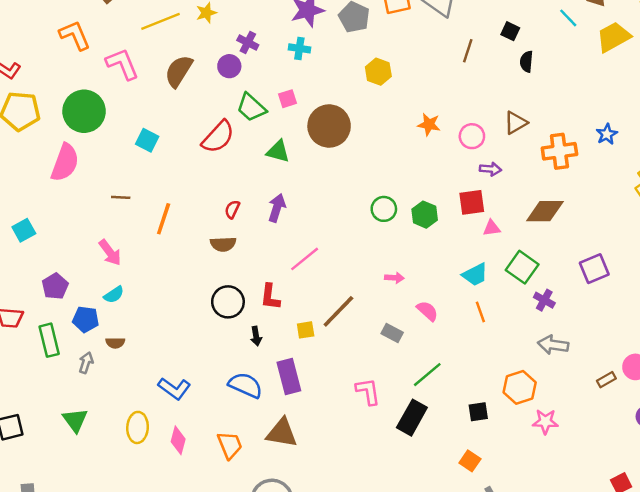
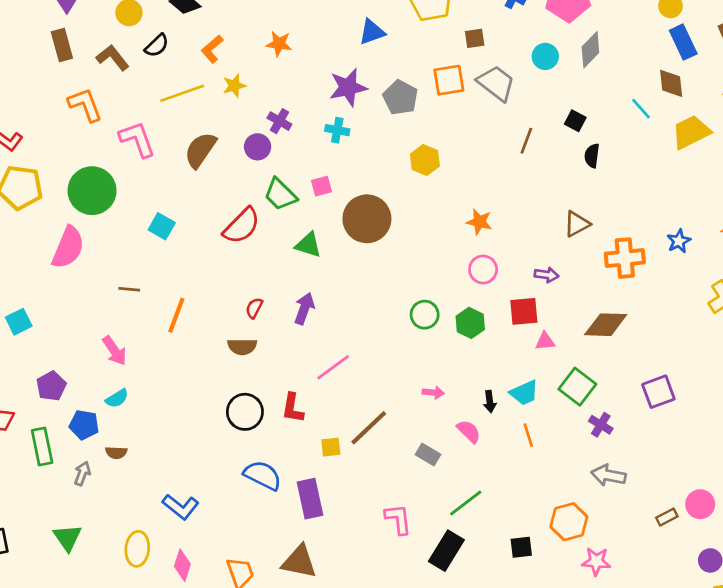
pink circle: (472, 136) -> (483, 269), moved
black arrow: (256, 336) -> (490, 401), moved
blue semicircle: (245, 385) -> (263, 475), moved

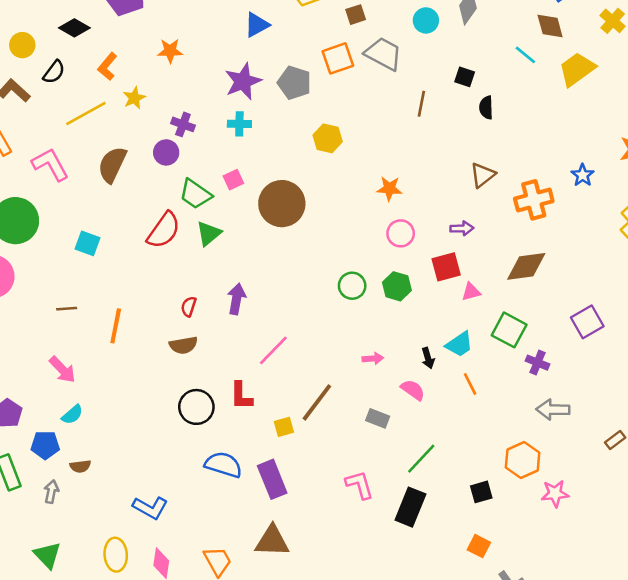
green triangle: (308, 245) -> (209, 234), moved, turned -48

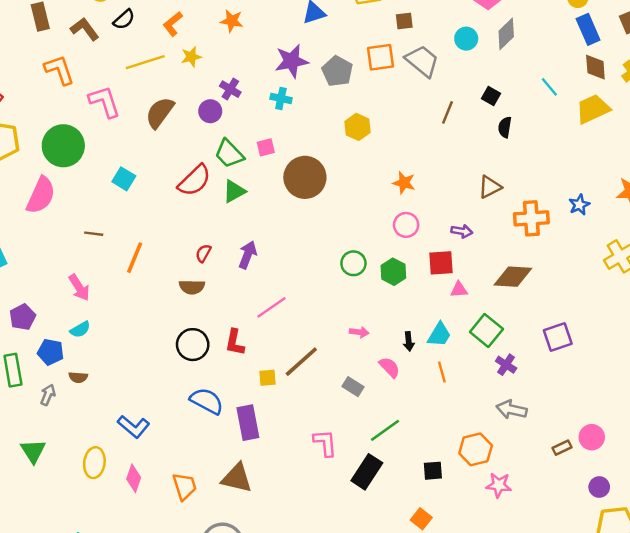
brown diamond: (550, 26) -> (595, 67), moved
cyan trapezoid: (459, 344) -> (439, 335), turned -36

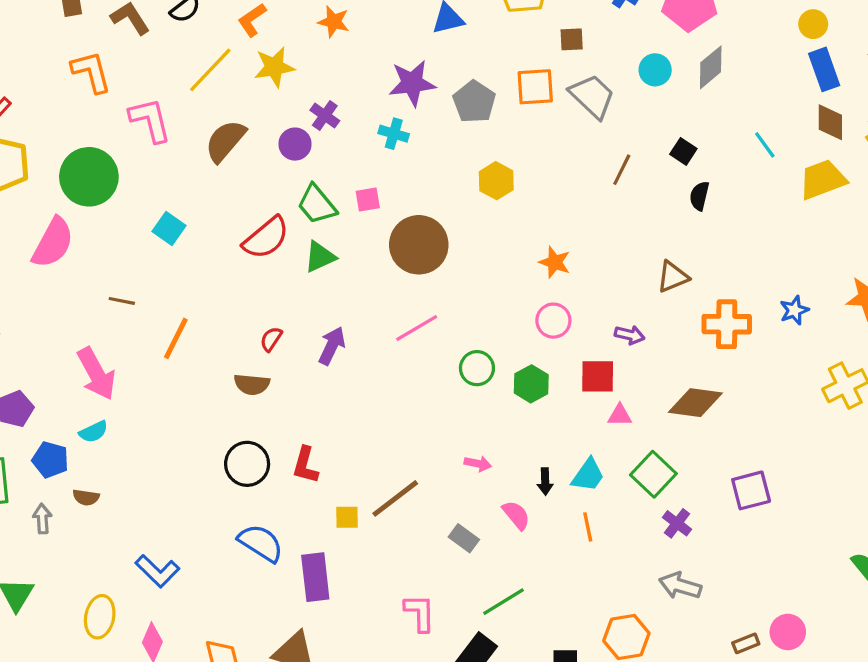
yellow star: (191, 57) -> (274, 67), size x1.4
yellow line: (145, 62) -> (210, 70), turned -33
pink arrow: (79, 287) -> (96, 374), size x1.4
pink line: (272, 307) -> (417, 328), moved
gray arrow: (48, 395) -> (42, 519), turned -30

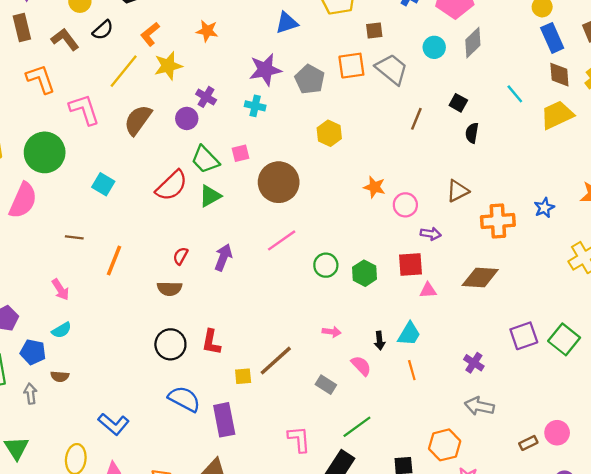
pink circle: (553, 321) -> (405, 205), moved
pink arrow: (96, 374) -> (60, 290), size x0.6
green square: (653, 474) -> (564, 339), moved

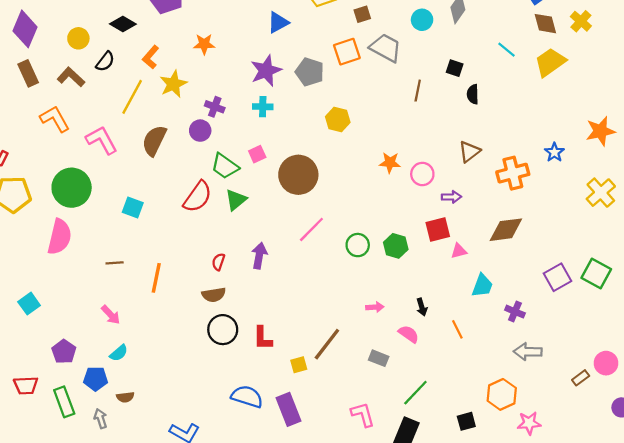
cyan trapezoid: (409, 334) -> (482, 286), moved
black circle: (170, 344) -> (223, 330), moved

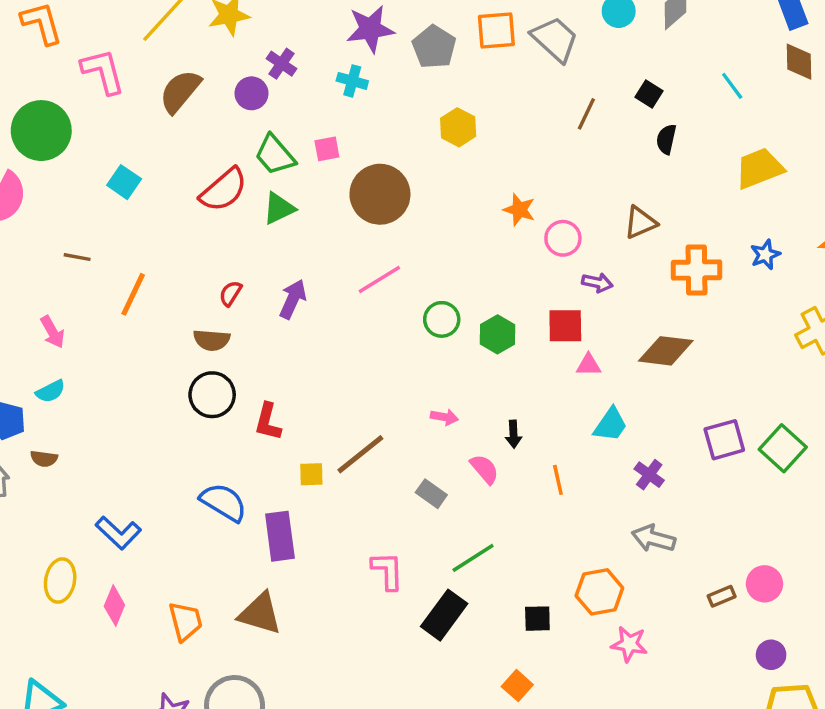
yellow trapezoid: (550, 62) -> (759, 168), moved

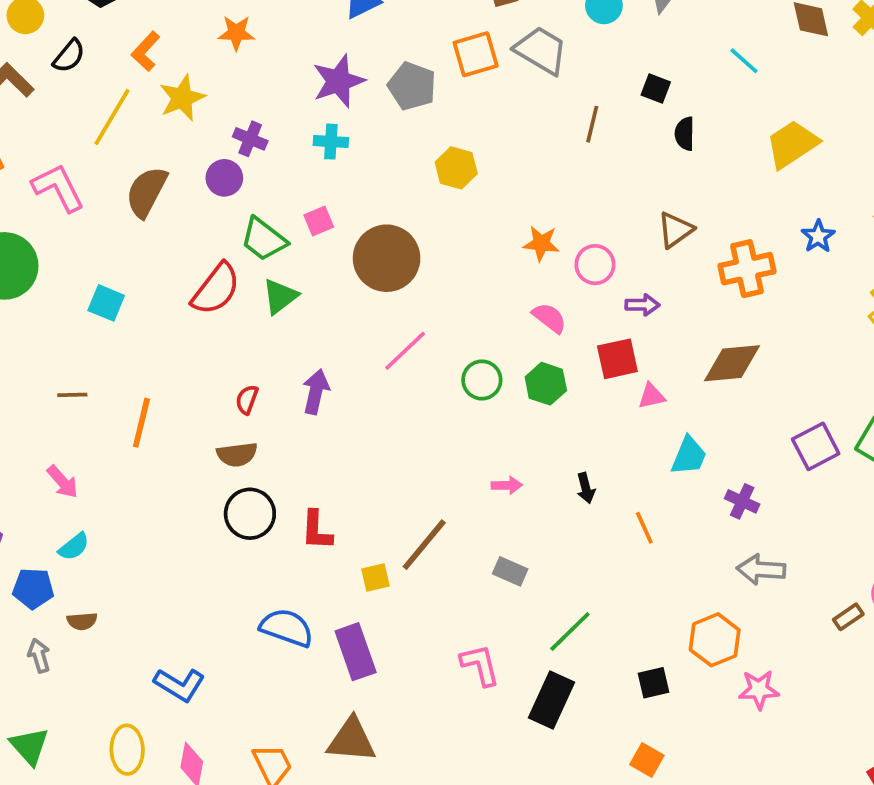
pink semicircle: (484, 469) -> (549, 318), moved

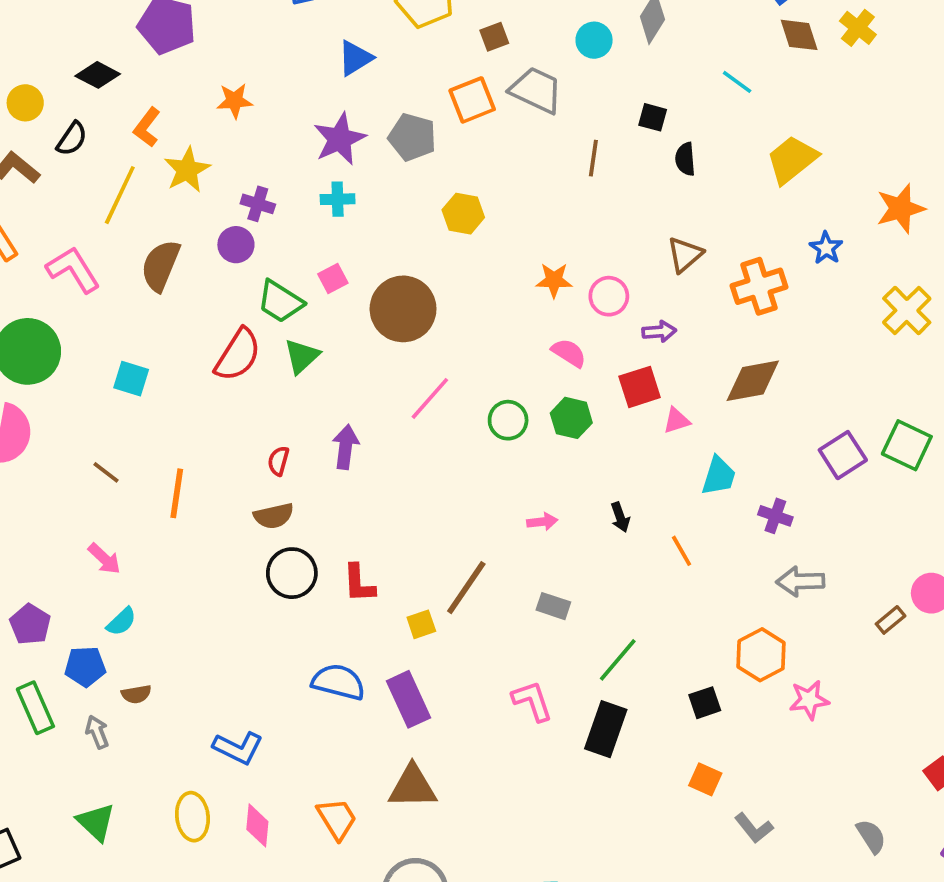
brown line: (72, 395) -> (106, 472), turned 44

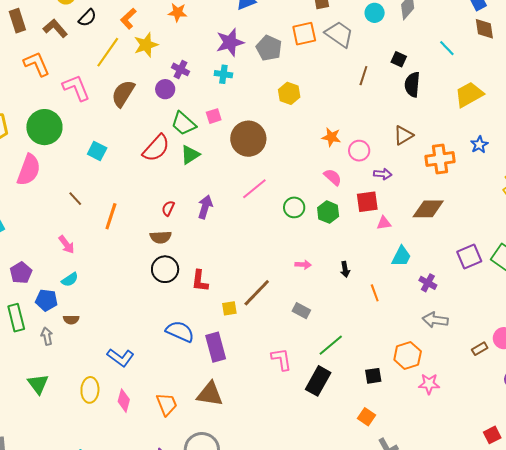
black semicircle: (685, 159) -> (412, 85), size x1.4

